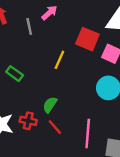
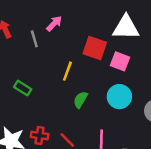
green semicircle: (50, 105) -> (80, 100), moved

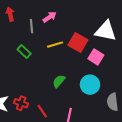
yellow line: (67, 71) -> (55, 45), moved, turned 42
green rectangle: (23, 88) -> (24, 51), moved

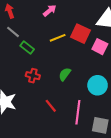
gray line: (32, 26) -> (13, 32), moved, turned -40
cyan circle: (90, 85) -> (98, 85), moved
red cross: (21, 103) -> (33, 76), moved

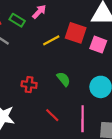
green rectangle: (27, 47) -> (17, 20), moved
green semicircle: (65, 74) -> (64, 79), turned 112

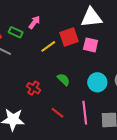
red square: (76, 33) -> (69, 37), turned -30
red cross: (29, 85) -> (33, 88), turned 32

